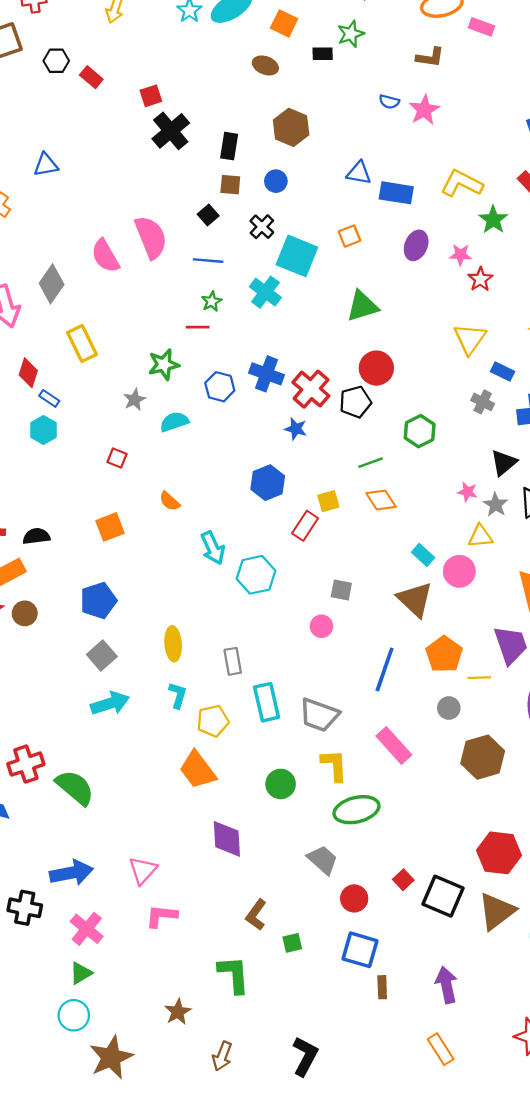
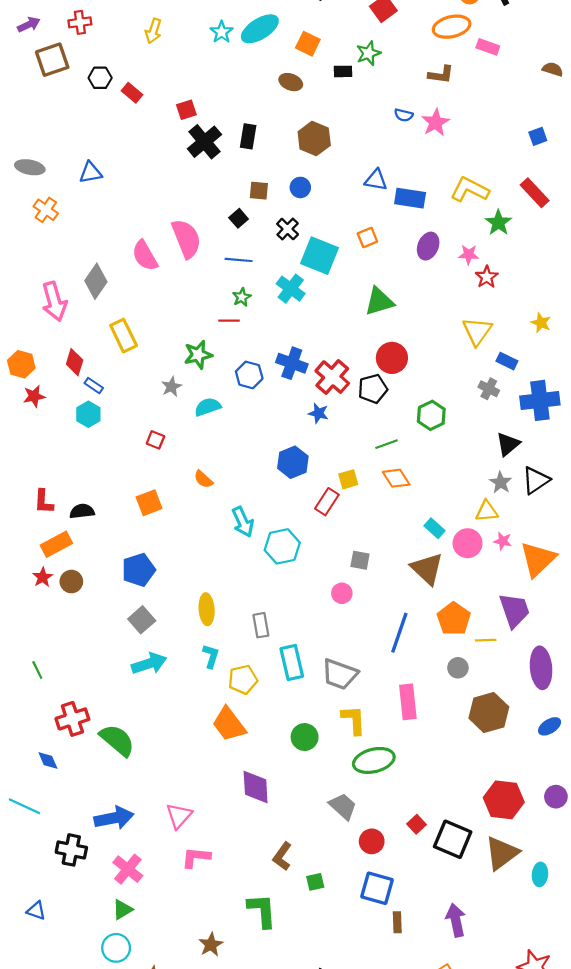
black rectangle: (229, 146) -> (248, 136), moved
pink star: (468, 492) -> (503, 541), moved
pink rectangle: (394, 745) -> (408, 702), turned 36

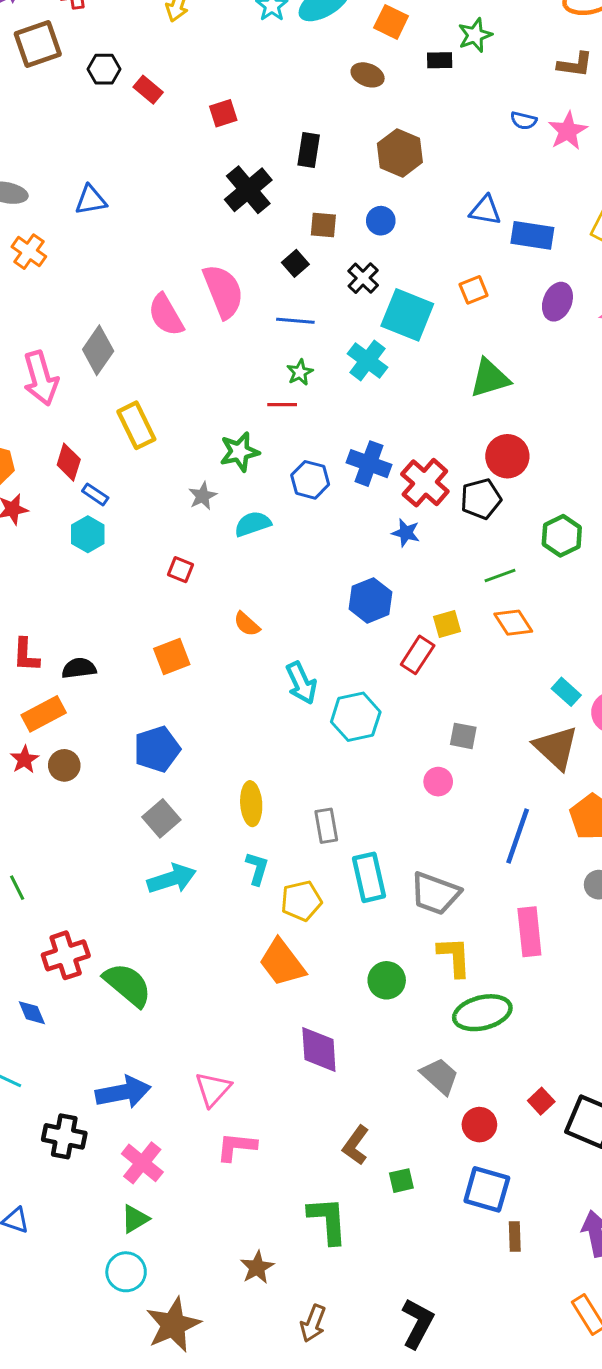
black cross: (204, 142) -> (248, 190), moved

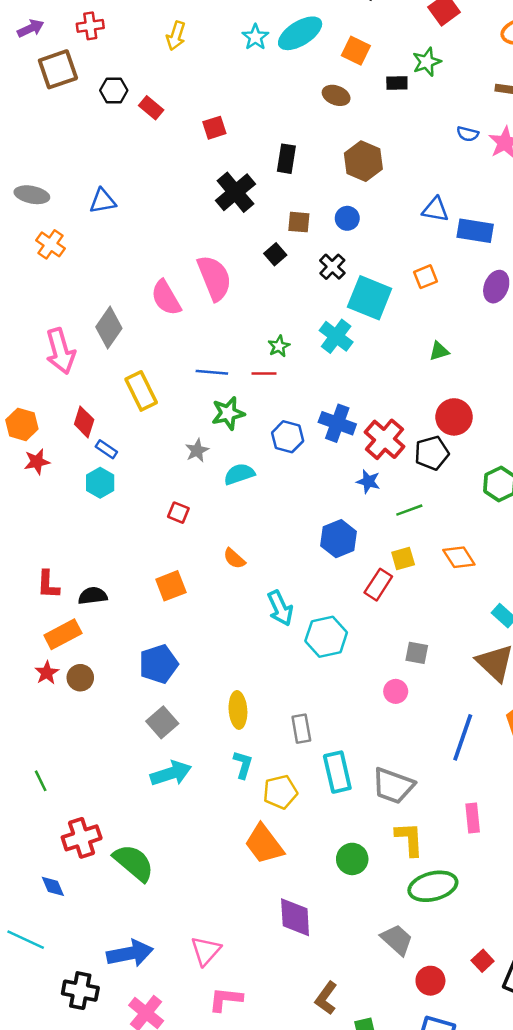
blue line: (295, 321) -> (212, 372), moved
green triangle: (490, 378) -> (439, 351), size x0.6
green line: (500, 575) -> (409, 510), moved
pink rectangle: (529, 932) -> (473, 818), size x0.7

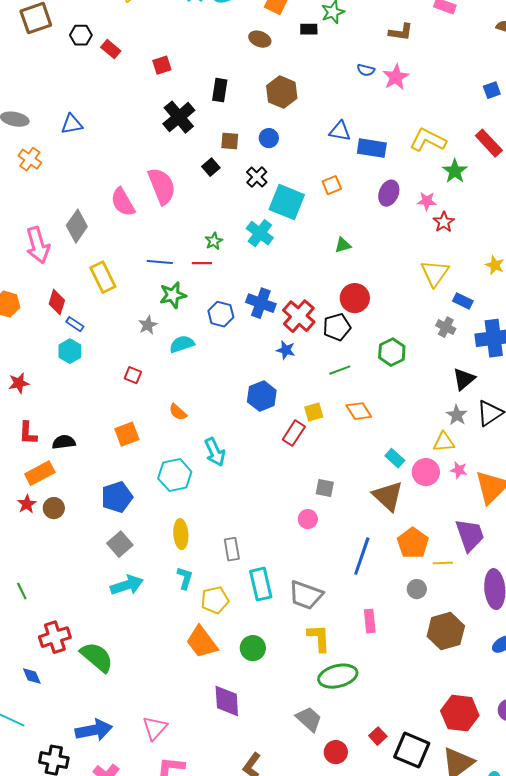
red star: (37, 462) -> (19, 383), moved
green line: (409, 510) -> (340, 370), moved
cyan hexagon: (326, 637) -> (175, 475), moved
green circle: (352, 859) -> (253, 648), moved

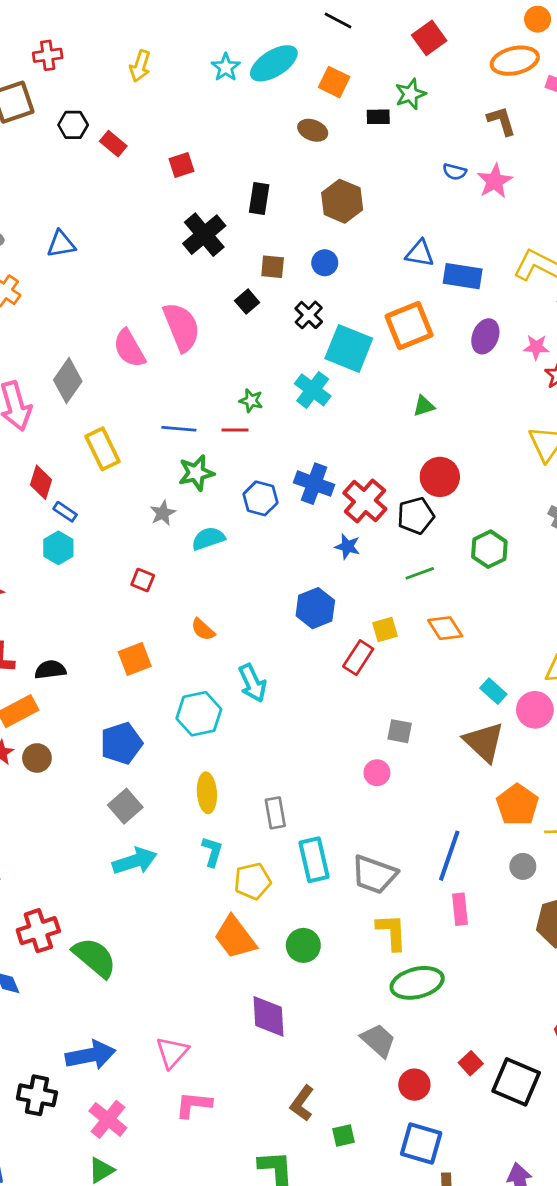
brown L-shape: (401, 32) -> (501, 121), turned -115
orange square: (332, 185) -> (409, 326), size x1.8
green star: (214, 241) -> (251, 401), turned -30
blue line: (362, 556) -> (449, 856), moved

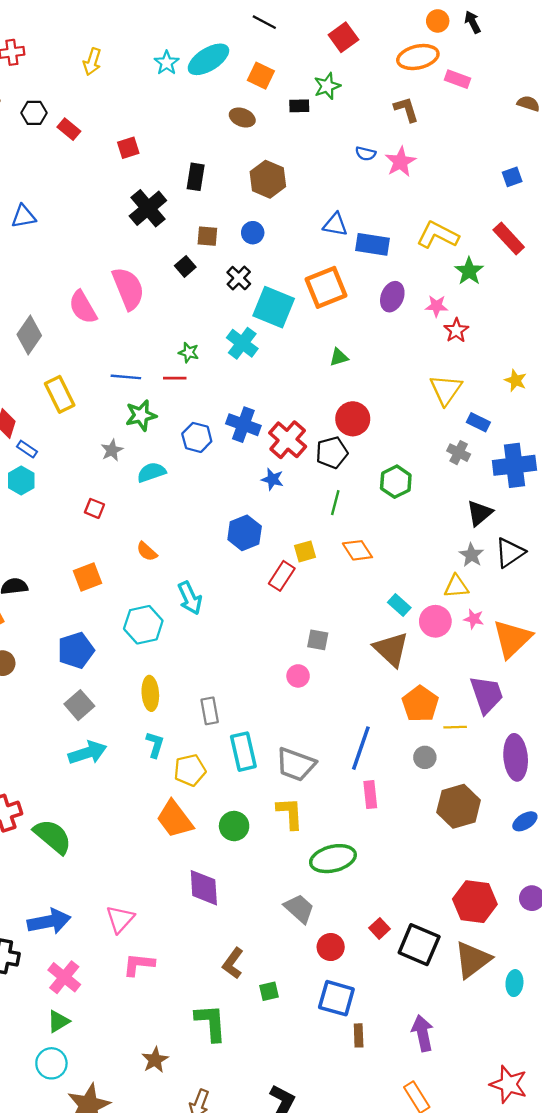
green line: (420, 573) -> (335, 503), turned -55
yellow L-shape: (392, 932) -> (290, 813), moved

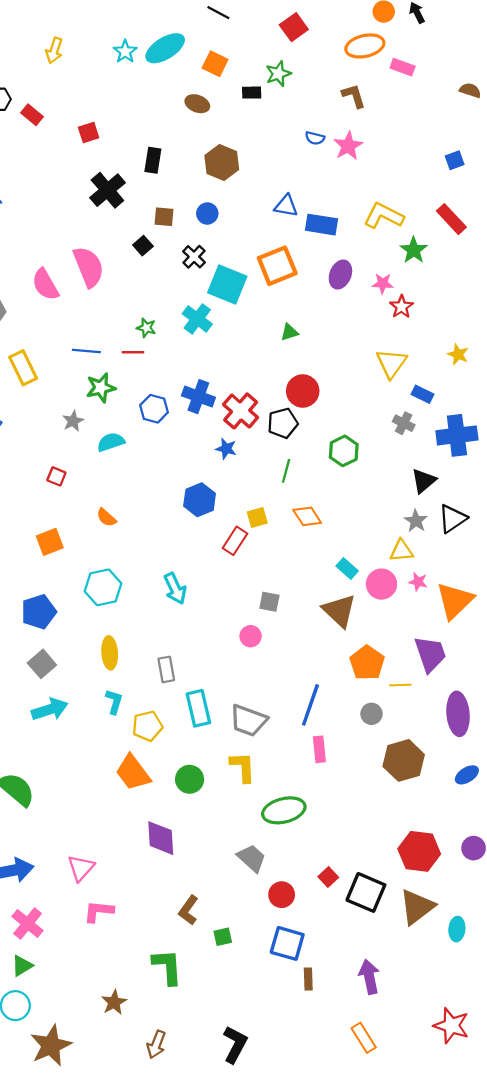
cyan arrow: (190, 598) -> (175, 588), moved

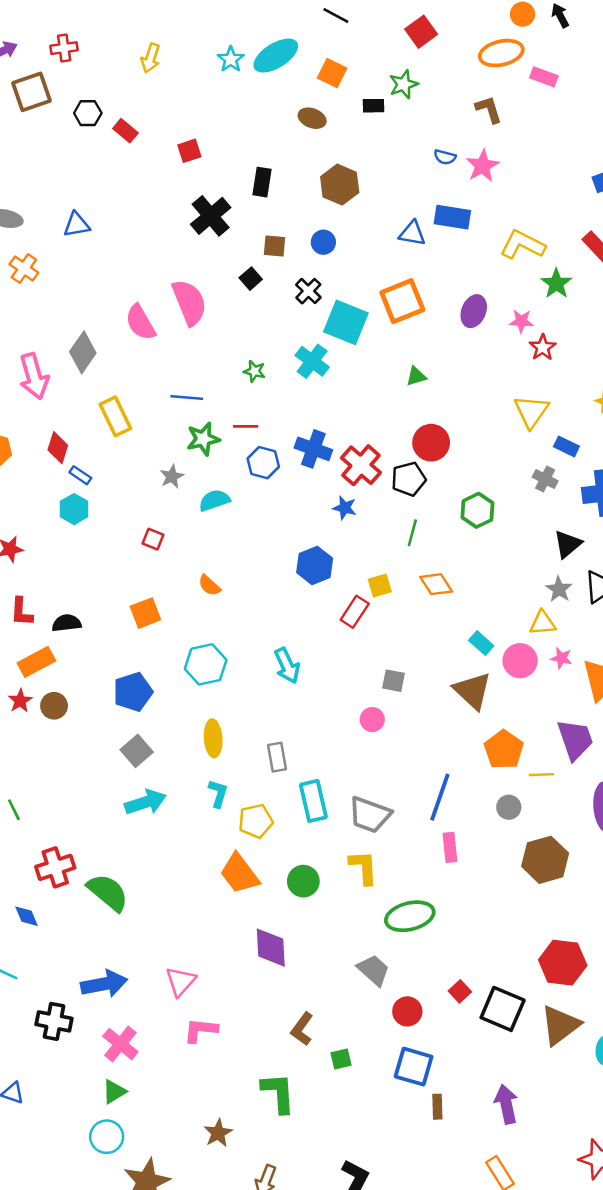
blue rectangle: (322, 225) -> (452, 217), moved
red line: (133, 352) -> (246, 426), moved

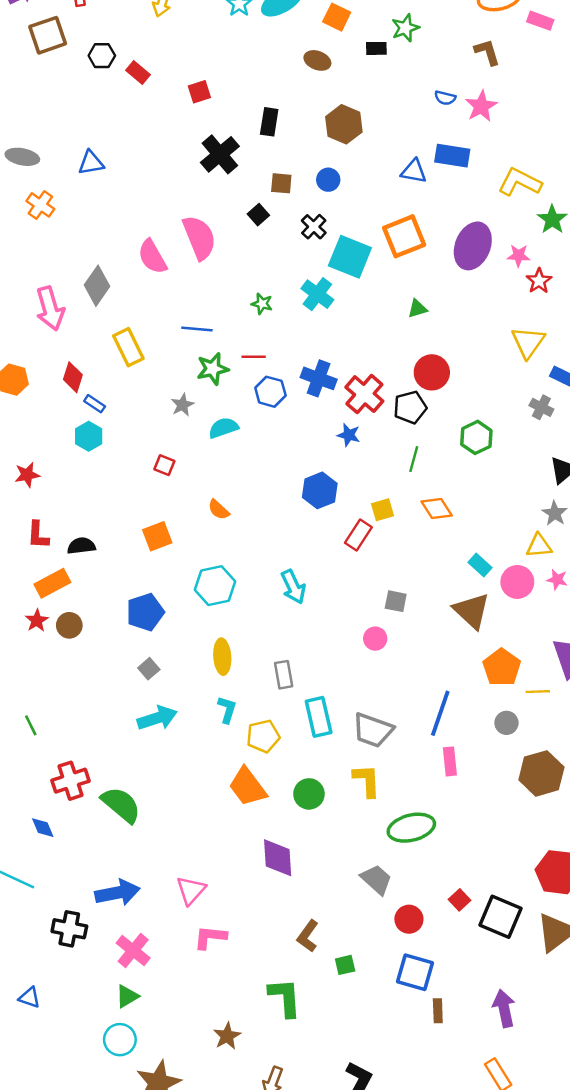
purple ellipse: (474, 311) -> (473, 246), size x1.5
gray square: (137, 751) -> (149, 669), size x0.7

